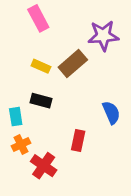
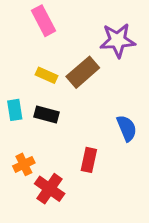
cyan rectangle: (16, 117) -> (15, 110), moved

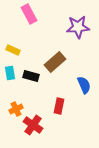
brown rectangle: (83, 72) -> (55, 62), moved
yellow rectangle: (47, 75) -> (13, 50), moved

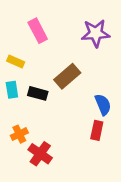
pink rectangle: (29, 14) -> (38, 31), moved
red rectangle: (59, 106) -> (97, 130), moved

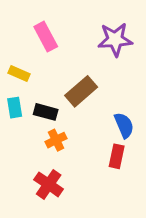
orange cross: (19, 134) -> (56, 140), moved

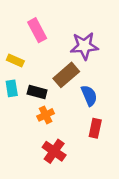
purple star: (115, 40) -> (84, 46), moved
blue semicircle: (124, 125) -> (89, 96), moved
red cross: (49, 184) -> (54, 151), moved

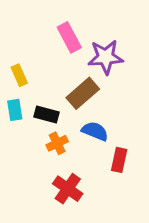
pink rectangle: (37, 30) -> (69, 37), moved
yellow rectangle: (15, 60) -> (19, 75), turned 42
blue semicircle: (89, 96) -> (95, 131), moved, turned -45

